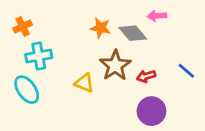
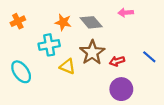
orange star: (100, 28) -> (63, 22), moved
gray diamond: (133, 33) -> (91, 22), moved
cyan cross: (39, 56) -> (49, 45), moved

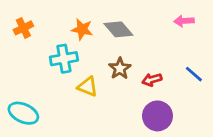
pink arrow: (126, 13) -> (184, 21), moved
brown star: (92, 52) -> (120, 68), size x0.7
cyan ellipse: (21, 72) -> (23, 113), moved, turned -30

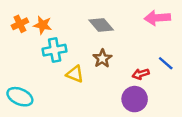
pink arrow: (184, 21) -> (157, 18), size x1.5
orange star: (82, 29) -> (43, 25), moved
red arrow: (152, 80) -> (141, 74), moved

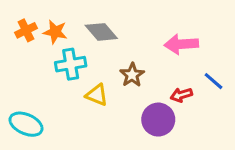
pink arrow: (157, 18) -> (181, 44), moved
gray diamond: (101, 25) -> (101, 32), moved
purple circle: (135, 99) -> (158, 120), moved

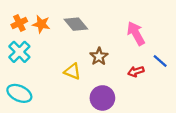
pink arrow: (181, 44) -> (136, 33), turned 65
cyan cross: (71, 64) -> (19, 52), moved, turned -35
purple circle: (158, 120) -> (102, 98), moved

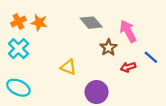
gray diamond: (76, 24) -> (91, 23), moved
brown star: (99, 56) -> (109, 48), moved

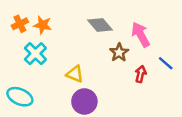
cyan cross: (18, 49) -> (35, 54), moved
red arrow: (128, 67) -> (141, 74), turned 120
purple circle: (97, 92) -> (84, 101), moved

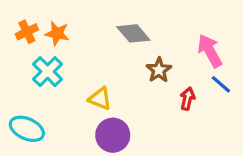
pink arrow: (141, 35) -> (210, 51), moved

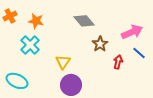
orange cross: (27, 32) -> (10, 16), moved
pink arrow: (210, 51) -> (132, 32), turned 95
yellow triangle: (100, 99) -> (63, 62), turned 42

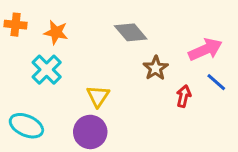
orange cross: (10, 16) -> (16, 25), turned 32
purple circle: (71, 85) -> (90, 132), moved

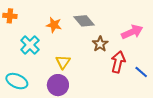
orange star: (56, 32) -> (54, 25), moved
blue line: (216, 82) -> (141, 72), moved
red arrow: (184, 96) -> (118, 62), size x1.5

